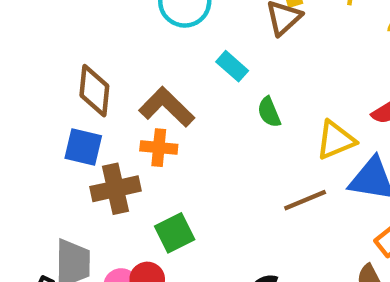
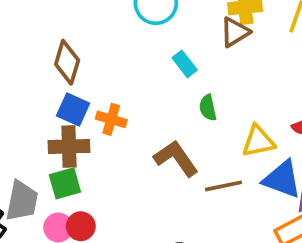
brown L-shape: (167, 107) -> (176, 158), moved
blue square: (83, 147) -> (73, 110), moved
green square: (175, 233) -> (65, 183), moved

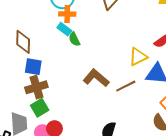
cyan rectangle: (185, 64) -> (64, 29), moved
green semicircle: (208, 108) -> (74, 39), moved
orange cross: (111, 119) -> (67, 14), moved

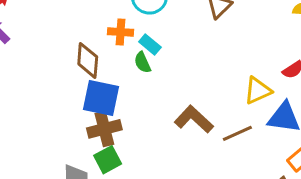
orange cross: (67, 14) -> (121, 32), moved
green semicircle: (74, 39) -> (142, 62), moved
blue square: (33, 67) -> (101, 98), size x1.4

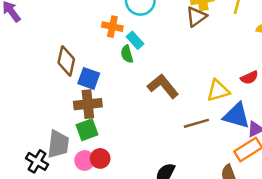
brown diamond: (88, 60) -> (66, 61), moved
blue square: (101, 98) -> (89, 78), size x0.7
brown L-shape: (194, 119) -> (163, 86), moved

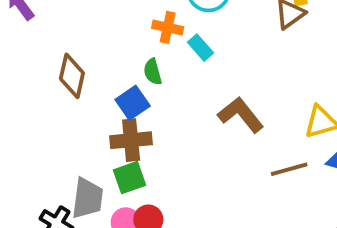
green semicircle: (127, 54) -> (153, 72), moved
brown diamond: (66, 61) -> (72, 76), moved
blue square: (89, 78) -> (133, 103), turned 35

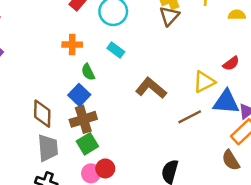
orange cross: (168, 27) -> (72, 45), moved
brown diamond: (72, 76) -> (42, 114), moved
gray trapezoid: (87, 198) -> (48, 148), moved

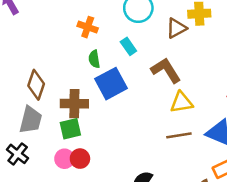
brown triangle: (169, 16) -> (176, 28), moved
yellow triangle: (204, 82) -> (182, 102), moved
brown L-shape: (151, 88) -> (166, 70), moved
blue square: (79, 95) -> (111, 84), moved, size x1.4

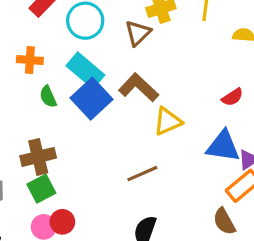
cyan rectangle: (128, 46) -> (85, 70), size x1.6
blue square: (111, 84) -> (92, 99), moved
brown line: (179, 135) -> (142, 174), moved

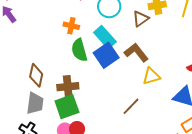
green semicircle: (48, 97) -> (79, 50), size x1.6
brown line: (142, 174) -> (131, 106), turned -30
green square: (41, 189) -> (67, 107), size x1.4

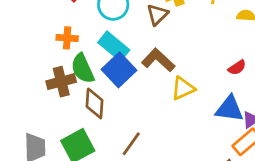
brown diamond: (36, 75) -> (95, 103), moved
brown cross: (68, 87) -> (61, 82), moved
brown line: (131, 106) -> (131, 144), moved

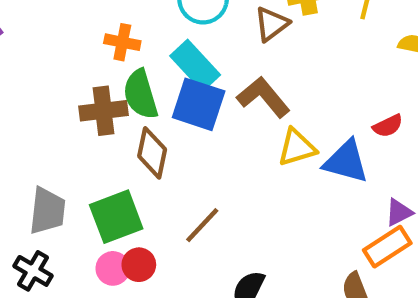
blue square: (119, 70) -> (199, 104), turned -36
blue triangle: (229, 109) -> (346, 162), moved

